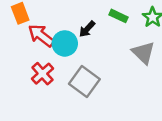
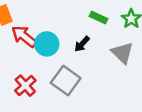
black arrow: (87, 29) -> (82, 44), moved
red cross: (42, 74) -> (25, 86), moved

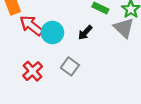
gray triangle: (122, 53) -> (124, 28), moved
gray square: (66, 81) -> (70, 66), size x0.7

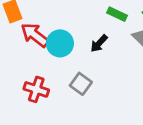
red cross: (33, 71) -> (36, 89), turned -30

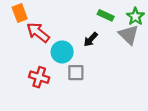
cyan circle: (60, 43) -> (62, 52), moved
gray square: (81, 84) -> (76, 73), turned -36

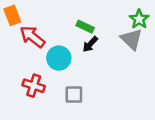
green rectangle: (106, 15) -> (85, 27), moved
gray square: (76, 73) -> (74, 94), moved

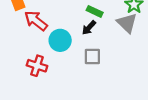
green rectangle: (85, 27) -> (95, 11), moved
gray square: (74, 94) -> (92, 56), moved

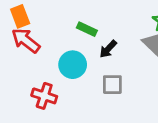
green rectangle: (95, 11) -> (87, 29), moved
red arrow: (36, 21) -> (26, 41), moved

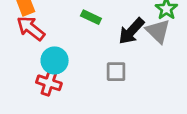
black arrow: (108, 49) -> (131, 31), moved, size x1.5
cyan circle: (73, 65) -> (55, 60), moved

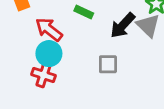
red arrow: (31, 28) -> (49, 29), moved

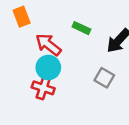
gray square: (108, 64) -> (104, 78), turned 30

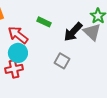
red cross: (43, 88) -> (14, 69), turned -30

